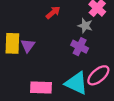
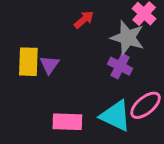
gray star: (85, 26) -> (128, 38), size x1.6

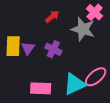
purple cross: (120, 66) -> (53, 49), moved
cyan triangle: (116, 116) -> (74, 84), turned -50

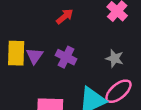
gray star: (83, 29) -> (115, 58), moved, size x0.6

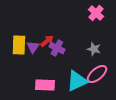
red arrow: (65, 16) -> (47, 41), moved

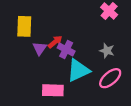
yellow rectangle: (19, 45) -> (24, 26), moved
cyan triangle: (77, 81) -> (78, 70), moved

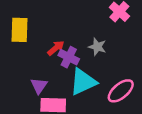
purple triangle: (40, 48) -> (39, 86), moved
gray star: (107, 51) -> (97, 47), moved

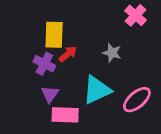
yellow rectangle: (20, 30) -> (54, 35), moved
purple cross: (69, 57) -> (44, 64), moved

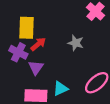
cyan triangle: (97, 90) -> (60, 89), moved, size x0.6
purple triangle: (50, 94) -> (36, 68), moved

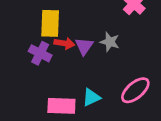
red arrow: (38, 44) -> (64, 43), turned 49
purple triangle: (36, 68) -> (84, 46), moved

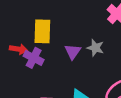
red arrow: (64, 43) -> (18, 49), moved

